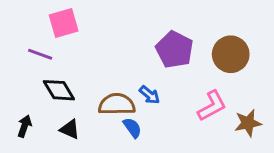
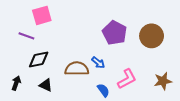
black diamond: (59, 90) -> (39, 59), turned -70
pink L-shape: (212, 106) -> (127, 79), moved
blue semicircle: (132, 128) -> (103, 90), moved

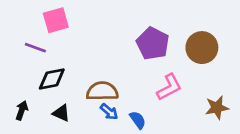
blue arrow: (98, 63) -> (109, 112), moved
pink L-shape: (127, 79) -> (169, 87), moved

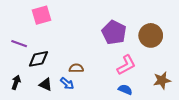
purple line: (35, 48) -> (19, 44), moved
brown semicircle: (102, 91) -> (76, 68), size x0.6
blue arrow: (109, 112) -> (67, 83), moved
blue semicircle: (138, 120) -> (125, 90), moved, turned -32

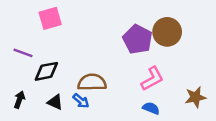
brown circle: (151, 35) -> (167, 32), moved
brown semicircle: (76, 68) -> (92, 82), size x1.6

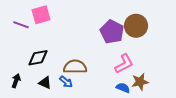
purple line: (23, 53) -> (21, 25), moved
brown star: (195, 97) -> (140, 82), moved

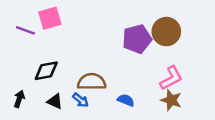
purple pentagon: (112, 32) -> (137, 39), turned 30
pink L-shape: (124, 64) -> (171, 78), moved
brown star: (140, 82) -> (171, 100), turned 30
blue semicircle: (123, 88) -> (126, 100), moved

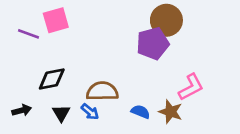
brown circle: (166, 32) -> (166, 20), moved
black arrow: (19, 99) -> (22, 110), turned 56
brown star: (171, 100) -> (171, 112), moved
black triangle: (55, 101) -> (61, 113), turned 35

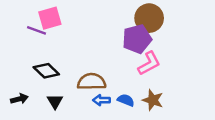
purple line: (29, 34) -> (37, 30), moved
black diamond: (52, 79) -> (46, 71), turned 55
pink L-shape: (191, 87) -> (149, 63), moved
blue arrow: (90, 112) -> (101, 100), moved, turned 140

